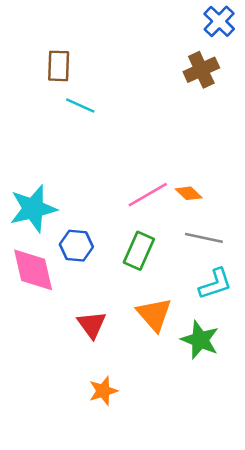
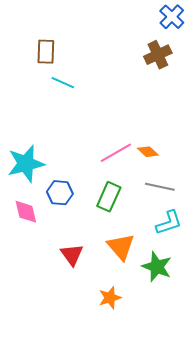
pink diamond: (33, 270) -> (26, 212), size x0.7
orange star: (103, 391) -> (110, 298), moved

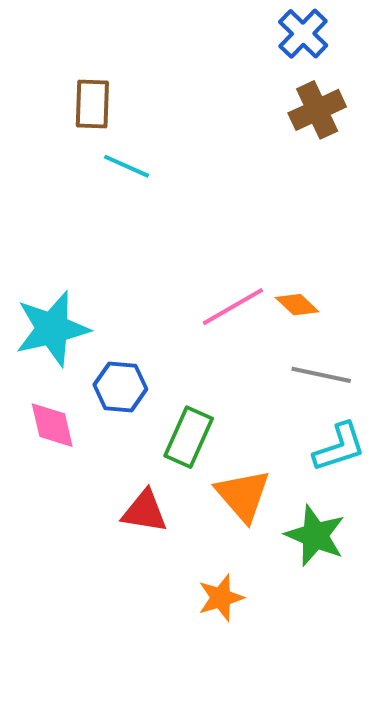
blue cross: (172, 17) -> (303, 34), moved
green rectangle: (109, 197) -> (189, 437), moved
red triangle: (72, 255) -> (145, 511), turned -45

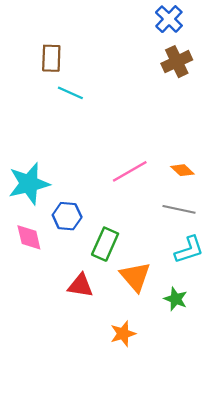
orange diamond: (297, 305) -> (182, 170), moved
green star: (315, 535) -> (176, 299), size x0.7

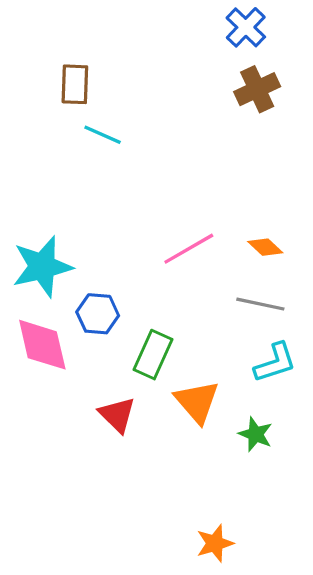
pink diamond: (29, 237) -> (42, 345), size x1.4
red triangle: (80, 286) -> (117, 415), turned 36
orange star: (123, 334) -> (215, 543), moved

